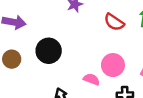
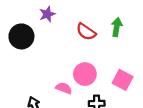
black circle: (49, 51) -> (21, 36), moved

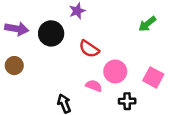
green arrow: (117, 27) -> (147, 24), turned -138
red semicircle: (86, 32) -> (89, 49), moved

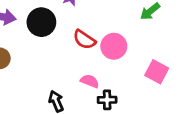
pink circle: (115, 71) -> (114, 46), moved
black cross: (127, 101) -> (107, 100), moved

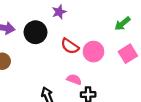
pink square: (157, 72) -> (128, 54), moved, turned 30

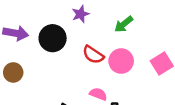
green arrow: (122, 24) -> (124, 24), moved

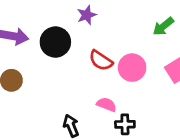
green arrow: (124, 24) -> (163, 26), moved

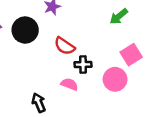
pink circle: (132, 68) -> (115, 79), moved
black cross: (125, 124) -> (83, 64), moved

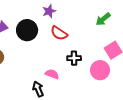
red semicircle: (65, 46) -> (59, 33), moved
pink semicircle: (69, 84) -> (52, 74), moved

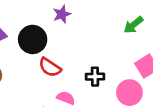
red semicircle: (59, 33) -> (50, 67), moved

